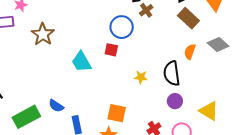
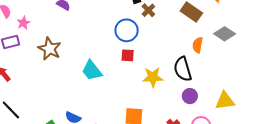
red square: (111, 50) -> (128, 55), moved
yellow star: (141, 77) -> (153, 77), size x1.5
yellow triangle: (209, 111) -> (225, 101), turned -30

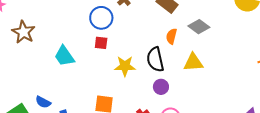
yellow triangle: (225, 101) -> (193, 62), moved

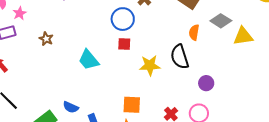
brown star: (23, 32) -> (46, 39), size x0.6
yellow triangle: (193, 62) -> (243, 36), moved
purple circle: (161, 87) -> (206, 83), moved

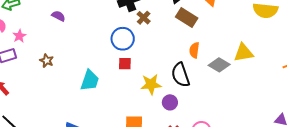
gray diamond: (221, 21) -> (219, 65), moved
cyan trapezoid: (89, 60) -> (90, 80), turned -120
purple circle: (206, 83) -> (170, 102), moved

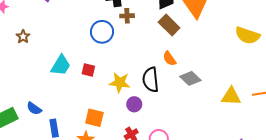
brown cross: (144, 18) -> (127, 16), turned 32
orange semicircle: (194, 50) -> (169, 59), turned -56
yellow triangle: (243, 53) -> (231, 96), moved
red square: (125, 64) -> (88, 70), moved

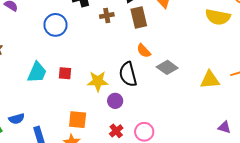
brown cross: (127, 16) -> (107, 16), moved
brown rectangle: (169, 25) -> (139, 18), turned 40
blue circle: (102, 32) -> (56, 25), moved
blue semicircle: (34, 108) -> (17, 119), turned -42

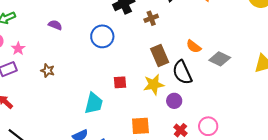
brown rectangle: (139, 18) -> (160, 55), moved
cyan trapezoid: (37, 72) -> (94, 103), moved

